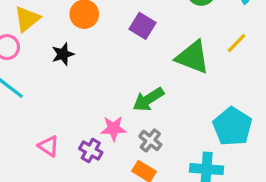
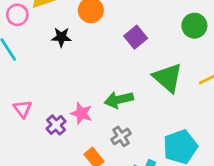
gray cross: (150, 140) -> (121, 136), moved

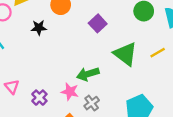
pink star: (81, 113) -> (70, 92), moved

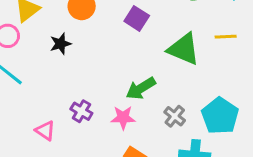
yellow line: (158, 53) -> (226, 37), turned 42
purple cross: (39, 98) -> (81, 111), moved
gray cross: (92, 103) -> (175, 116), moved

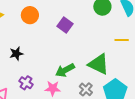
black star: (60, 44) -> (16, 54), moved
green triangle: (184, 49) -> (99, 64), moved

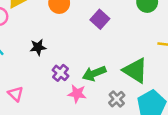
purple cross: (26, 83) -> (60, 73), moved

